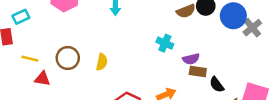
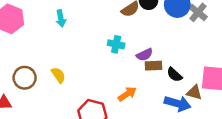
yellow semicircle: (102, 62) -> (58, 75), turned -35

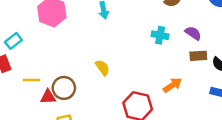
purple semicircle: (145, 55) -> (193, 33), moved, turned -119
brown circle: (25, 78) -> (64, 88), moved

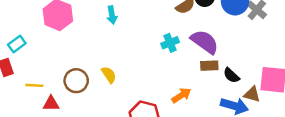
purple semicircle: (193, 33) -> (205, 42), size x1.6
cyan cross: (160, 35) -> (170, 43), turned -35
brown circle: (64, 88) -> (76, 81), moved

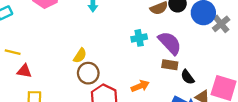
yellow semicircle: (109, 75) -> (80, 56), turned 56
brown circle: (76, 81) -> (88, 73), moved

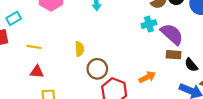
cyan cross: (139, 38) -> (149, 24), moved
yellow line: (13, 52) -> (34, 47), moved
yellow semicircle: (80, 56) -> (79, 49), moved, turned -32

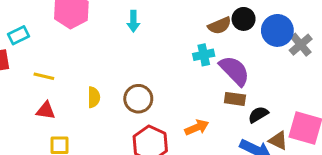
yellow semicircle: (79, 49) -> (94, 97), moved
black semicircle: (191, 65) -> (258, 115), turned 96
brown circle: (97, 69) -> (138, 99), moved

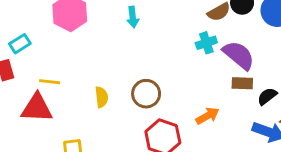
red triangle: (46, 111) -> (37, 108), moved, size x1.6

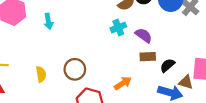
cyan arrow: (133, 17) -> (48, 21), moved
purple semicircle: (239, 55) -> (144, 35), size x0.7

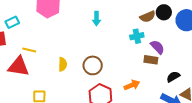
cyan arrow: (48, 21) -> (96, 19), moved
brown rectangle: (148, 57) -> (151, 60), moved

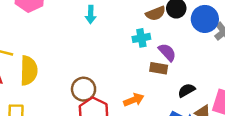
yellow semicircle: (63, 64) -> (29, 71), moved, size x1.6
brown circle: (93, 65) -> (84, 89), moved

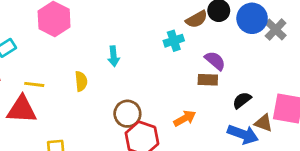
cyan arrow: (91, 15) -> (114, 56), moved
cyan cross: (141, 38) -> (174, 41), moved
yellow semicircle: (29, 71) -> (81, 81), moved, size x0.6

